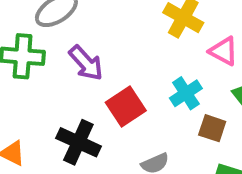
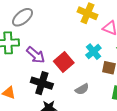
purple arrow: (86, 63) -> (36, 55), moved

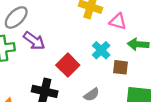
purple arrow: (36, 55) -> (34, 41), moved

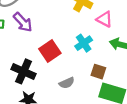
brown square: (120, 67) -> (98, 72), moved

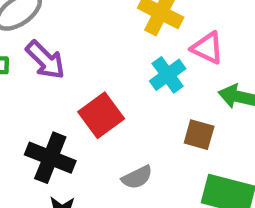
cyan cross: (84, 43) -> (168, 75), moved
brown square: (98, 72) -> (199, 135), moved

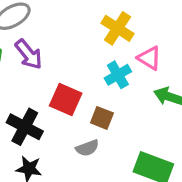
red square: (101, 115) -> (66, 99), turned -36
brown square: (199, 135) -> (102, 118), moved

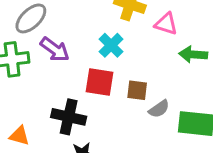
cyan cross: (118, 75) -> (111, 45), moved
gray semicircle: (87, 148) -> (159, 109), moved

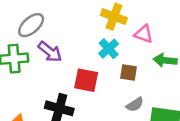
cyan cross: (111, 45) -> (109, 49), moved
brown square: (137, 90) -> (128, 73), moved

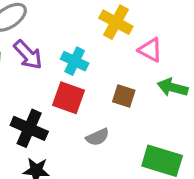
cyan cross: (109, 49) -> (75, 61), moved, turned -30
gray semicircle: (135, 105) -> (98, 137), moved

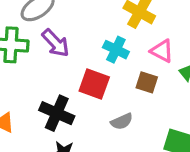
pink triangle: (150, 50) -> (162, 51), moved
cyan cross: (75, 61) -> (116, 50), moved

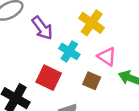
purple arrow: (56, 43) -> (42, 28), moved

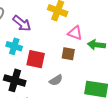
cyan cross: (69, 51) -> (14, 46), moved

